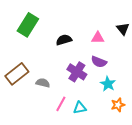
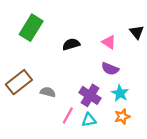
pink triangle: (98, 38) -> (109, 42), turned 32
purple cross: (77, 72) -> (90, 95), moved
orange star: (118, 105) -> (122, 117), moved

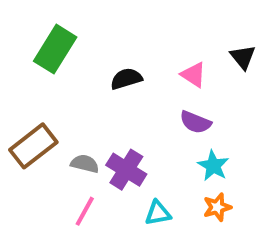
purple cross: (90, 95) -> (126, 170), moved
pink line: (68, 115) -> (85, 211), moved

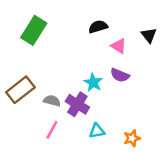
black semicircle: (126, 79) -> (98, 27), moved
cyan star: (213, 166) -> (93, 82), moved
orange star: (217, 207) -> (132, 138), moved

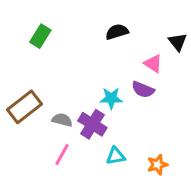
green rectangle: (34, 30) -> (40, 36), size x0.7
pink triangle: (119, 46) -> (153, 64), moved
cyan star: (93, 82) -> (111, 98), turned -30

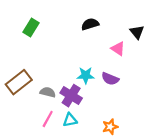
purple semicircle: (143, 90) -> (110, 79), moved
cyan triangle: (116, 156) -> (70, 120), moved
orange star: (157, 165) -> (110, 127), moved

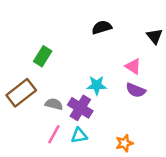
green rectangle: (31, 28) -> (43, 56), moved
pink triangle: (118, 49) -> (133, 66), moved
purple semicircle: (110, 79) -> (136, 90), moved

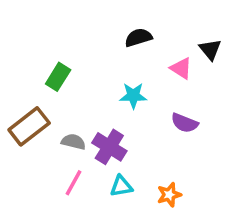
pink triangle: (133, 66) -> (181, 68), moved
cyan star: (97, 85) -> (133, 96), moved
cyan triangle: (79, 136) -> (121, 186), moved

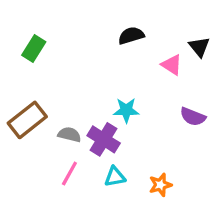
green rectangle: (58, 77) -> (34, 48), moved
cyan star: (133, 96) -> (126, 110), moved
purple semicircle: (185, 123) -> (193, 117), moved

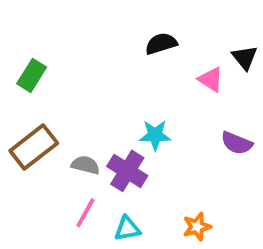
green rectangle: (34, 48) -> (32, 75), moved
cyan triangle: (115, 177) -> (127, 229), moved

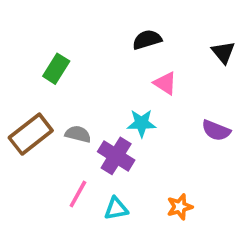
green rectangle: (32, 75) -> (56, 69), moved
pink triangle: (211, 79) -> (165, 83), moved
gray semicircle: (85, 165) -> (78, 134), moved

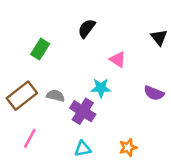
black semicircle: (147, 40) -> (87, 28), moved, turned -36
pink line: (78, 194) -> (30, 138), moved

